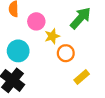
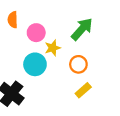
cyan circle: (18, 51) -> (35, 64), moved
orange circle: (66, 53) -> (78, 64), moved

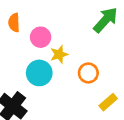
green arrow: (82, 29) -> (106, 20), moved
yellow rectangle: (83, 90) -> (108, 102), moved

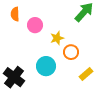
yellow star: (59, 54) -> (57, 38), moved
cyan circle: (39, 73) -> (46, 66), moved

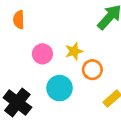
pink circle: (35, 25) -> (42, 54), moved

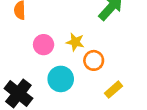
yellow star: (74, 51) -> (75, 42), turned 30

